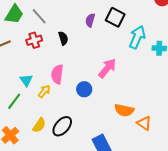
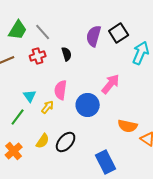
black square: (115, 17) -> (119, 33), turned 30
purple semicircle: (90, 20) -> (94, 36), size x1.5
blue circle: (84, 89) -> (88, 105), size x1.5

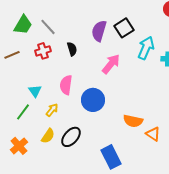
pink arrow: (111, 84) -> (111, 64), moved
yellow arrow: (48, 107) -> (52, 110), moved

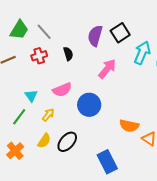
pink semicircle: (66, 85) -> (62, 90), turned -120

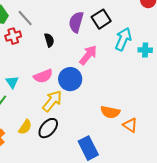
red cross: (39, 56) -> (13, 36), moved
blue circle: (89, 105) -> (70, 79), moved
yellow arrow: (48, 115) -> (52, 101), moved, size x1.6

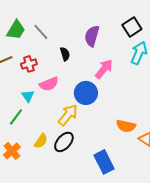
black square: (101, 19) -> (132, 27), moved
red cross: (13, 36) -> (29, 64), moved
pink semicircle: (43, 76) -> (49, 84), moved

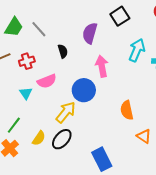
black square: (132, 27) -> (120, 16), moved
pink arrow: (104, 69) -> (102, 66), turned -50
green line: (16, 117) -> (14, 125), moved
orange semicircle: (126, 126) -> (127, 110), moved, turned 66

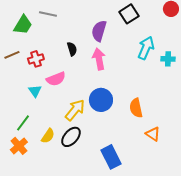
gray line: (39, 29) -> (48, 14), moved, turned -36
pink arrow: (102, 66) -> (99, 59), moved
blue circle: (84, 90) -> (101, 100), moved

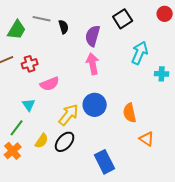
black semicircle: (72, 49) -> (64, 27), moved
cyan cross: (168, 59) -> (162, 74), moved
cyan triangle: (35, 91) -> (29, 105), moved

